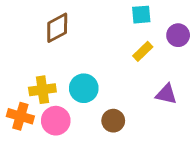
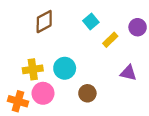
cyan square: (141, 15) -> (91, 22), moved, turned -35
orange cross: (20, 116) -> (18, 101), moved

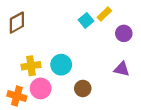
brown diamond: (44, 22) -> (17, 23), moved
purple circle: (138, 27) -> (124, 33), moved
yellow rectangle: (110, 40) -> (104, 14), moved

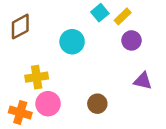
cyan square: (86, 20) -> (100, 13), moved
purple circle: (124, 33) -> (131, 40), moved
cyan circle: (61, 65) -> (72, 42), moved

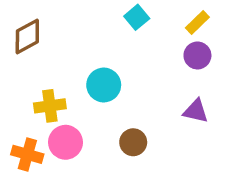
yellow rectangle: (123, 16) -> (197, 23), moved
purple circle: (131, 40) -> (197, 55), moved
cyan circle: (72, 42) -> (104, 85), moved

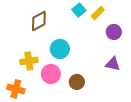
yellow rectangle: (197, 23) -> (98, 13), moved
brown diamond: (27, 36) -> (39, 21), moved
pink circle: (66, 142) -> (51, 74), moved

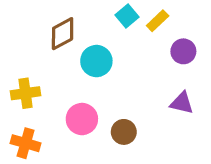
cyan circle: (60, 49) -> (96, 61), moved
yellow cross: (29, 61) -> (26, 93), moved

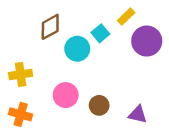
cyan square: (127, 16) -> (100, 33), moved
purple circle: (183, 51) -> (147, 41), size x1.5
purple triangle: (182, 103) -> (138, 114), moved

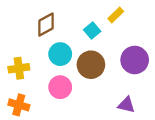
purple circle: (147, 41) -> (135, 60), moved
cyan circle: (77, 49) -> (60, 54), moved
brown circle: (99, 105) -> (91, 65), moved, size x1.5

